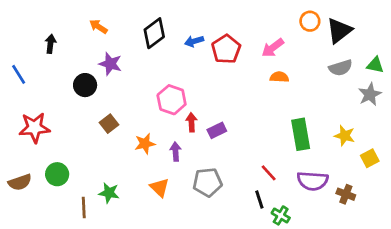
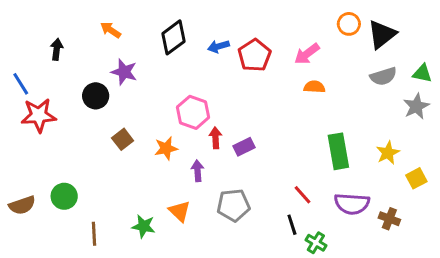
red star: (34, 128) -> (39, 115), moved
yellow star: (345, 136) -> (388, 153), turned 30
orange star: (145, 144) -> (166, 148), moved
green star: (109, 193) -> (144, 226), moved

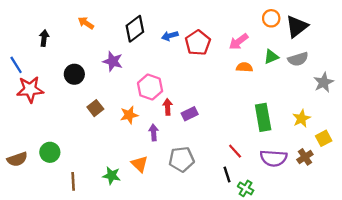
purple star: (124, 72) -> (113, 61), moved
green triangle: (422, 73) -> (271, 57), moved, turned -35
brown cross: (389, 219) -> (305, 157), moved, turned 35

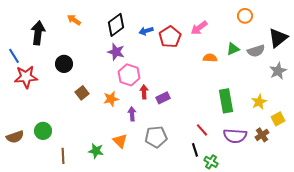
orange circle: (271, 18) -> (245, 16), moved
black triangle: (297, 26) -> (278, 38), moved
black arrow: (44, 38) -> (38, 33), size x1.6
pink arrow: (239, 42) -> (199, 28), moved
purple star: (113, 61) -> (116, 52), moved

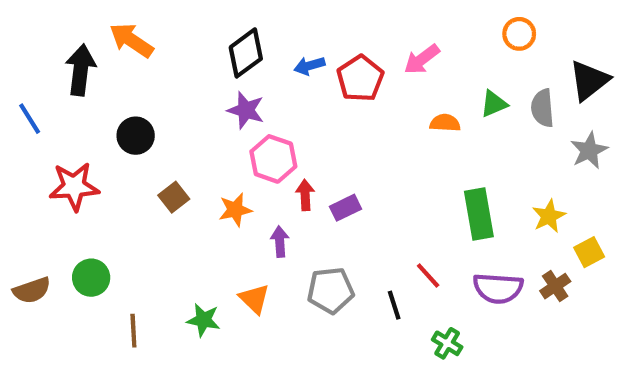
orange arrow: (74, 20) -> (131, 40), moved, size x1.5
gray semicircle: (256, 51) -> (542, 108), turned 102
red star: (26, 77) -> (74, 186), moved
black line: (195, 150) -> (394, 305), moved

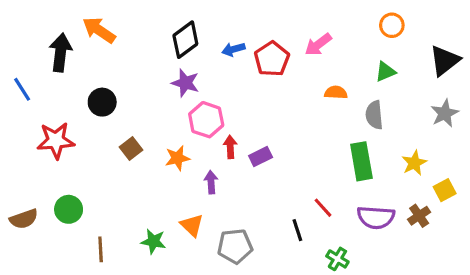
green triangle: (494, 104) -> (385, 72), moved
gray semicircle: (542, 108) -> (374, 115), moved
gray pentagon: (331, 290) -> (235, 246), moved

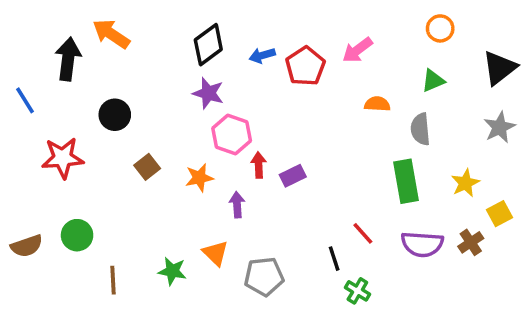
green cross: (337, 259) -> (357, 291), moved

